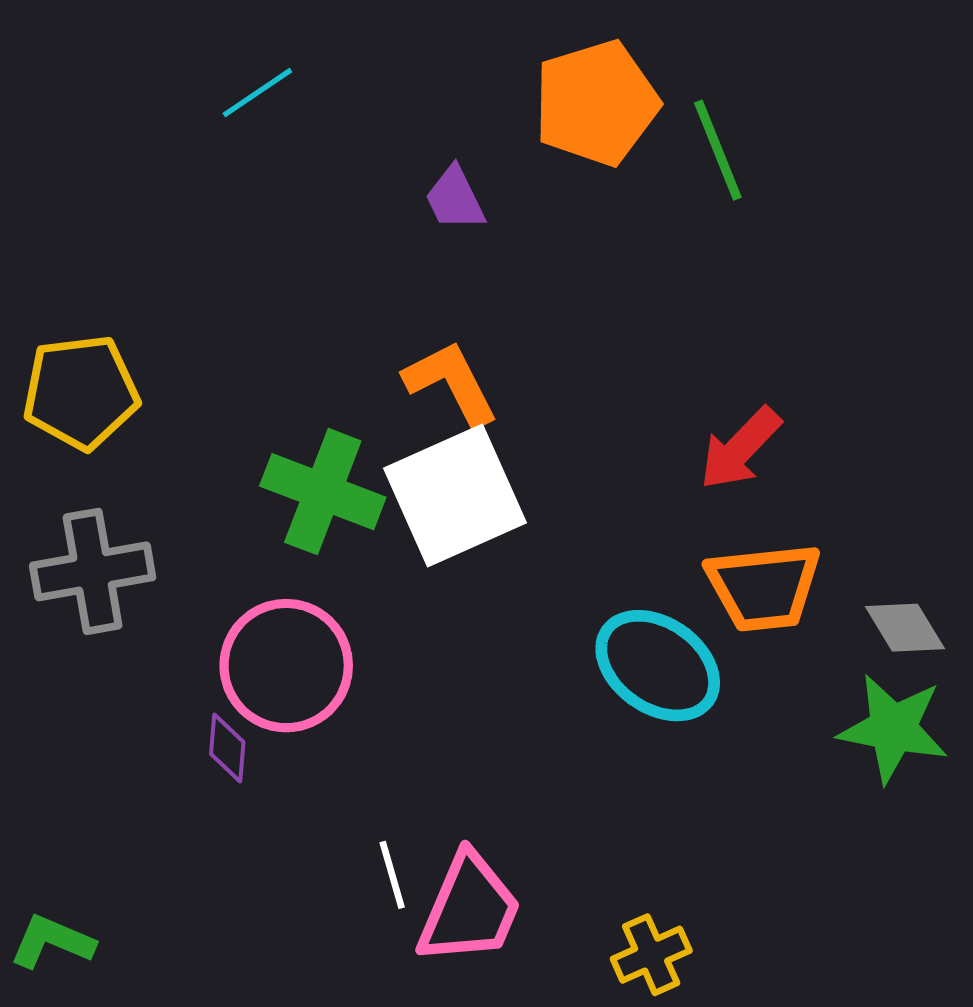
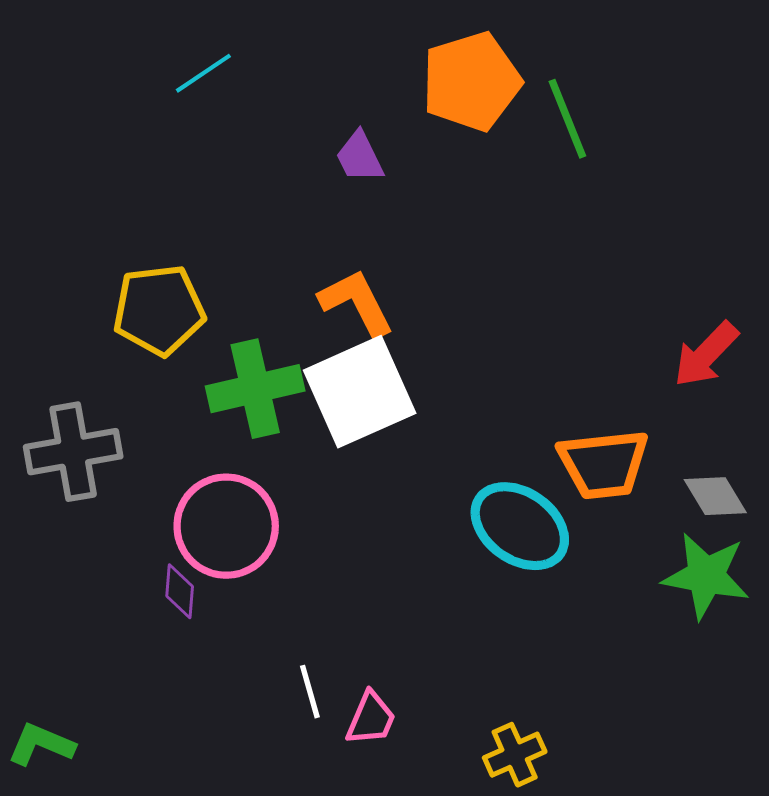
yellow pentagon: (81, 392) -> (159, 310), moved
red arrow: (740, 448) -> (706, 354), moved
green cross: (323, 492) -> (255, 389), turned -34
pink trapezoid: (469, 909) -> (371, 718), size x0.6

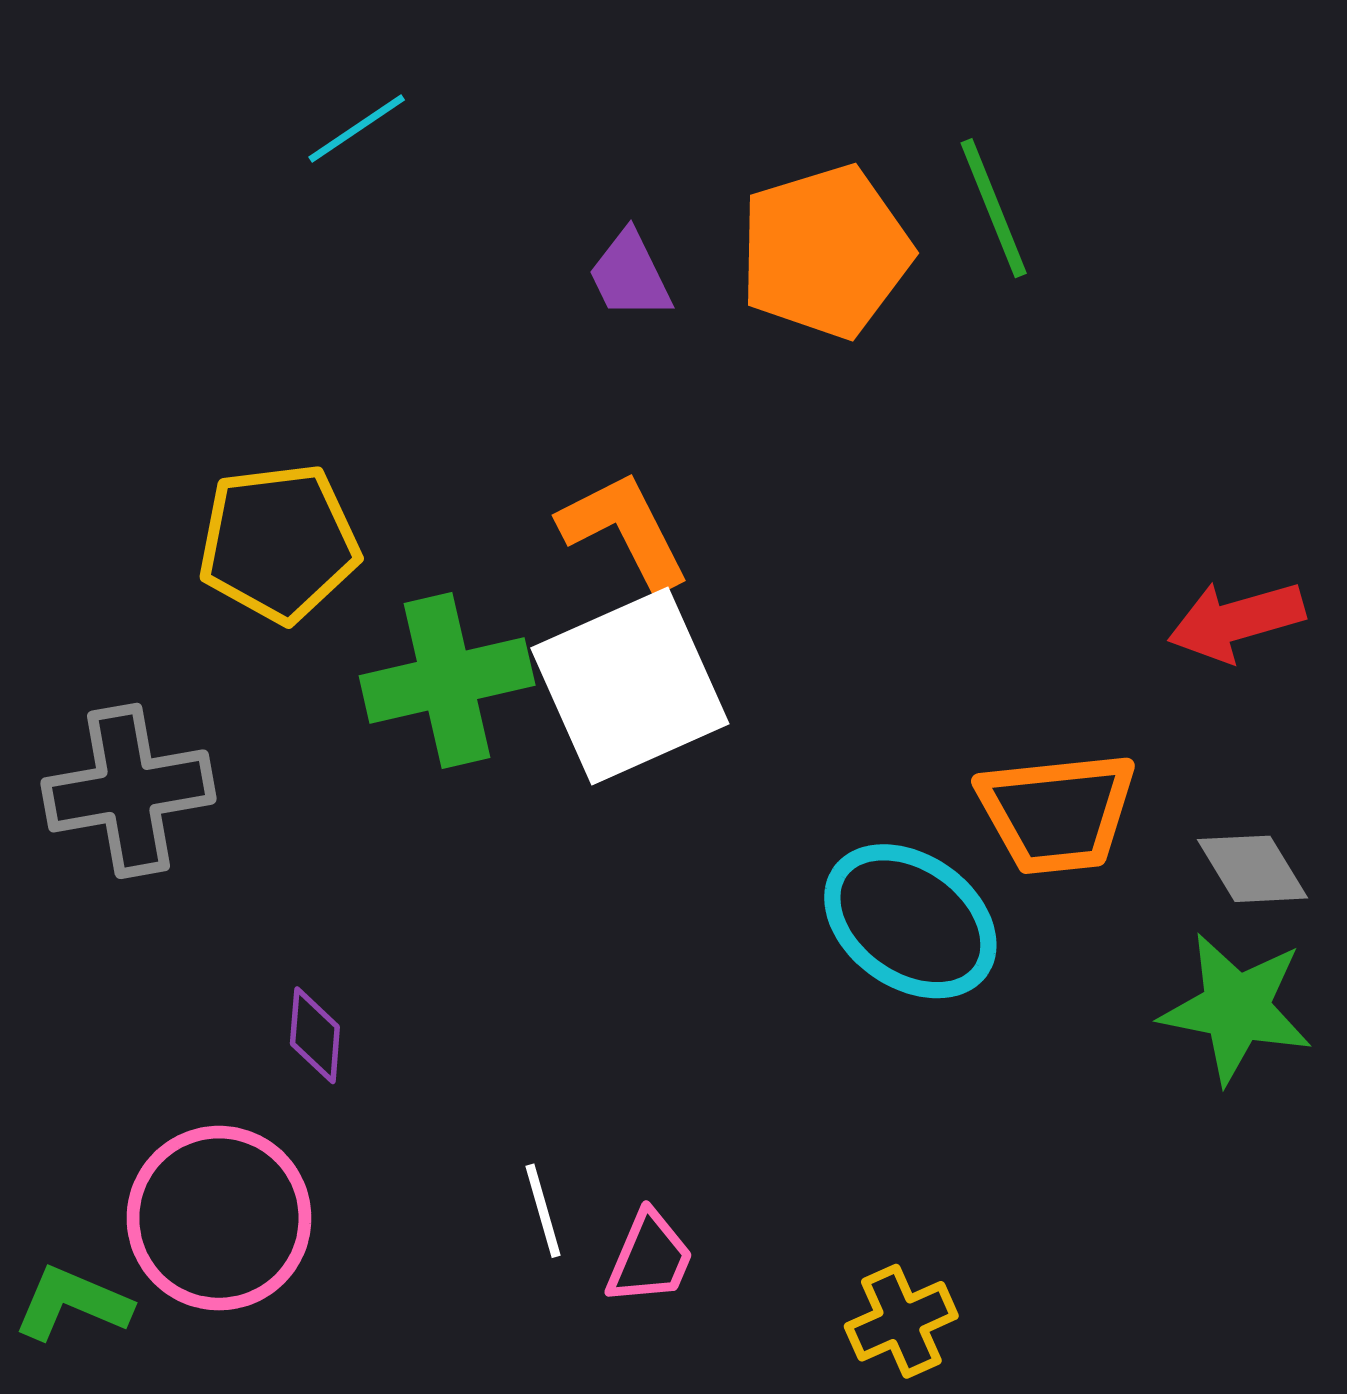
orange pentagon: (471, 81) -> (825, 252), moved
red arrow: (706, 354) -> (1236, 621), turned 30
pink circle: (226, 526) -> (219, 1218), moved

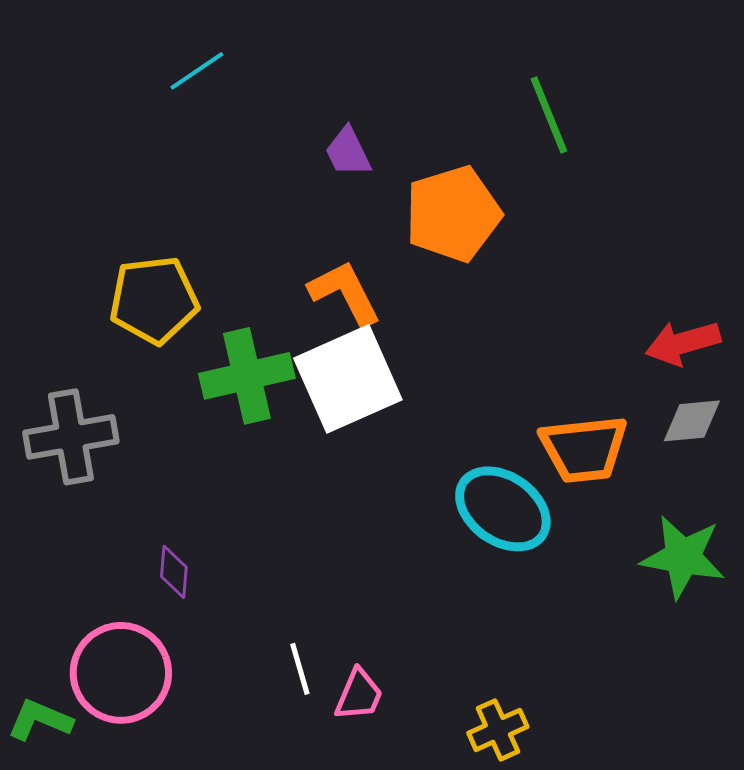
orange pentagon: (825, 252) -> (453, 214), moved
gray diamond: (1252, 869) -> (692, 421), moved, turned -64

